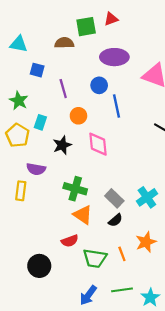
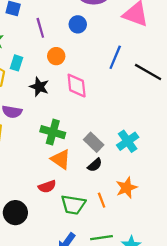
blue line: (117, 106) -> (115, 57), moved, turned 35
black star: (62, 145) -> (39, 87), turned -30

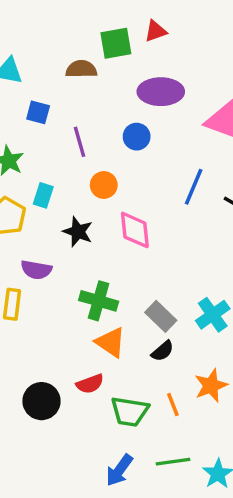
black circle: (15, 213) -> (42, 401), moved

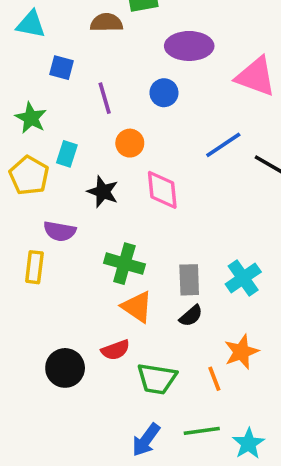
blue line: (194, 187) -> (223, 145), turned 33
gray rectangle: (161, 316) -> (189, 280), turned 44
orange line: (173, 405) -> (214, 379), moved

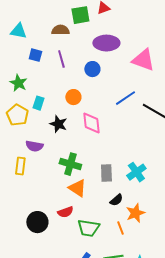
purple line: (105, 98) -> (61, 59), moved
black semicircle: (191, 316) -> (116, 200), moved

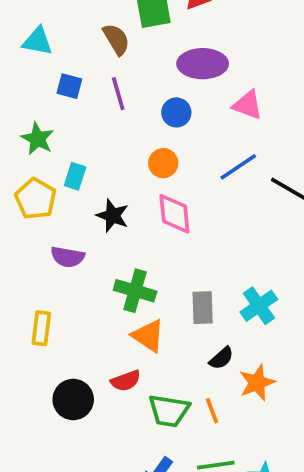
brown semicircle: (60, 30) -> (116, 39), turned 60
pink triangle: (143, 60) -> (248, 105), moved, size x0.7
orange circle: (73, 97) -> (163, 163), moved
yellow rectangle: (20, 166) -> (41, 328), moved
orange line: (120, 228) -> (212, 411), moved

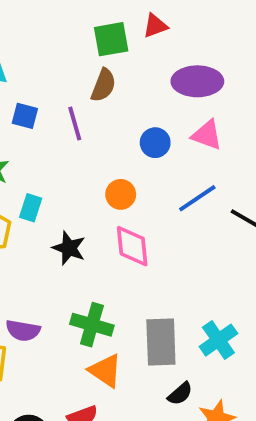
brown semicircle: (116, 39) -> (103, 85), moved, turned 52
purple ellipse: (203, 64) -> (197, 81), moved
blue circle: (176, 112) -> (155, 143), moved
purple semicircle: (68, 257) -> (23, 330), moved
gray rectangle: (203, 308) -> (161, 342), size x1.4

